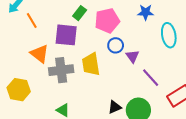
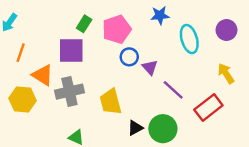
orange line: (32, 21) -> (21, 53), moved, turned 56
yellow trapezoid: (91, 64) -> (111, 102), moved
yellow hexagon: (19, 90) -> (23, 100), moved

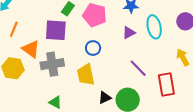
pink pentagon: (117, 29) -> (95, 15), turned 30
blue circle: (129, 57) -> (93, 48), moved
purple triangle: (150, 67) -> (129, 33), moved, turned 40
red rectangle: (208, 107) -> (166, 85), turned -65

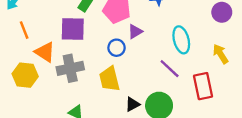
cyan ellipse: (154, 27) -> (181, 40), moved
orange line: (14, 29) -> (24, 30), turned -42
purple triangle: (129, 33) -> (135, 32), moved

